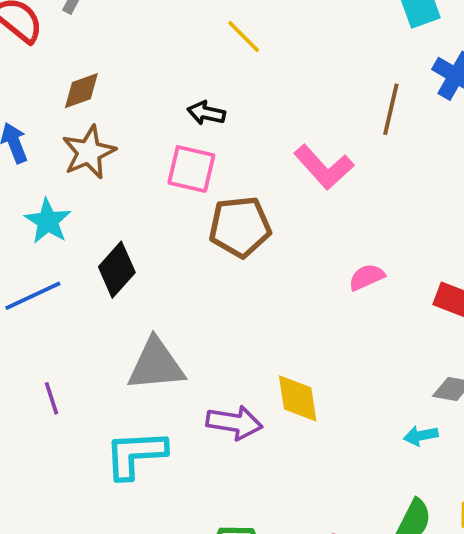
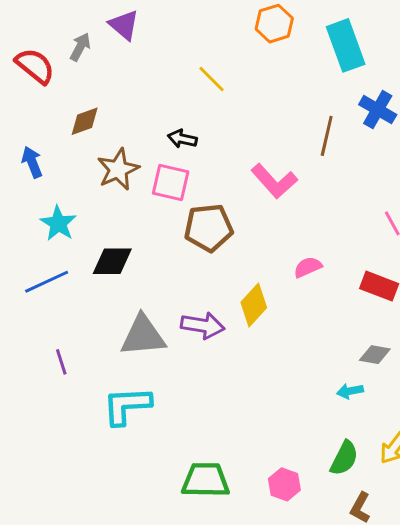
brown star: (89, 152) -> (118, 169), moved
black diamond: (117, 270) -> (112, 261), turned 48
yellow diamond: (298, 398) -> (254, 305), moved, turned 51
purple arrow: (234, 423) -> (203, 325), moved

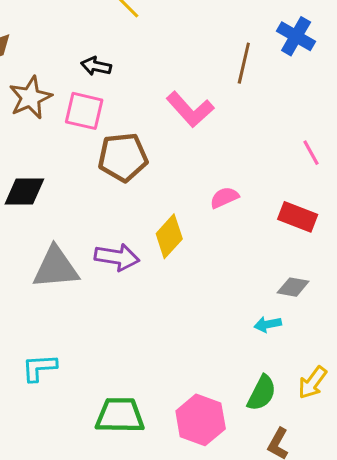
cyan L-shape: (127, 406) -> (39, 368), moved, size x0.7
pink hexagon: (284, 484) -> (201, 420), size x1.5

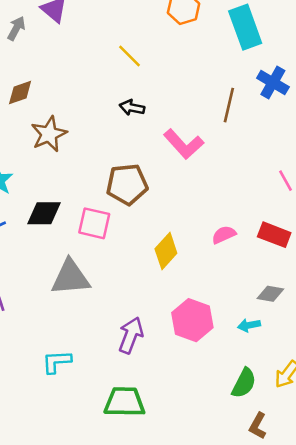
black arrow: (96, 66) -> (132, 108), moved
pink square: (84, 111) -> (94, 223), moved
pink semicircle: (224, 198) -> (224, 235), moved
purple arrow: (117, 257) -> (131, 335), moved, turned -78
pink hexagon: (201, 420) -> (192, 320), moved

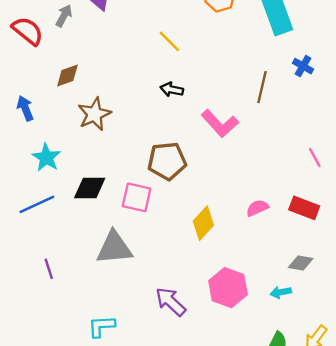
blue cross: (273, 82) -> (303, 66), size x0.7
purple arrow: (131, 335) -> (171, 302), turned -68

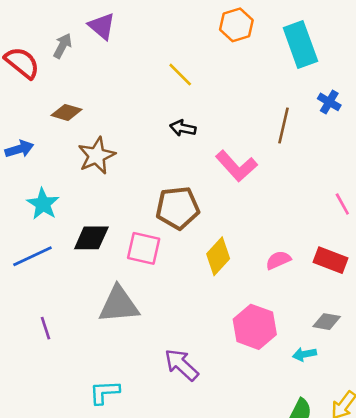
brown diamond: (67, 75) -> (66, 112), turned 36
blue arrow: (25, 108) -> (19, 149), turned 95
yellow diamond: (203, 223) -> (218, 256), moved
pink hexagon: (228, 288) -> (255, 327), moved

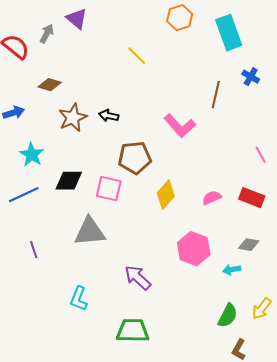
black arrow: (183, 128) -> (109, 116), moved
cyan L-shape: (104, 392) -> (79, 299), turned -65

